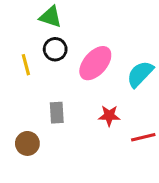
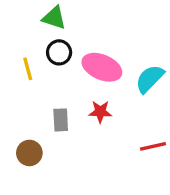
pink ellipse: (95, 63) -> (102, 67), turned 72
red star: (109, 116) -> (100, 112), moved

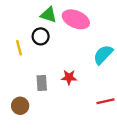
green triangle: (54, 18) -> (49, 15), moved
pink ellipse: (102, 67) -> (76, 19), moved

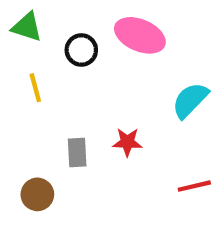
green triangle: (49, 15) -> (27, 27), moved
black circle: (41, 36) -> (81, 50), moved

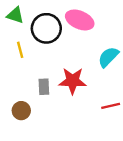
black circle: (81, 50) -> (46, 28), size x1.6
red star: (127, 142) -> (73, 81), size x1.6

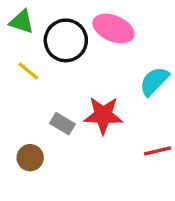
yellow line: (20, 50) -> (28, 71), turned -35
gray rectangle: (44, 87) -> (62, 124), turned -56

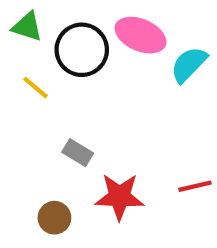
cyan semicircle: (154, 81) -> (189, 64), moved
red star: (103, 115) -> (120, 197), moved
brown circle: (30, 158) -> (54, 218), moved

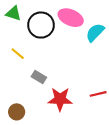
yellow line: (36, 88) -> (18, 54), moved
brown circle: (54, 218) -> (17, 112), moved

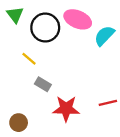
green triangle: (13, 13) -> (15, 15), turned 35
yellow line: (18, 54) -> (29, 59), moved

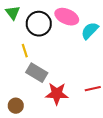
yellow line: (29, 59) -> (25, 51), turned 32
gray rectangle: (43, 84) -> (37, 73), size x1.5

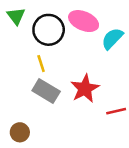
yellow line: (25, 51) -> (41, 64), moved
red star: (57, 94) -> (85, 89), moved, turned -30

